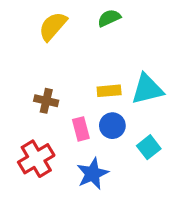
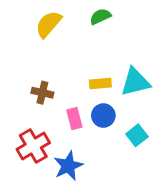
blue star: (93, 174) -> (68, 166), moved

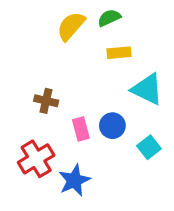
yellow semicircle: (48, 24) -> (71, 26), moved
cyan triangle: (135, 82) -> (147, 89), turned 40
yellow rectangle: (100, 84) -> (119, 53), moved

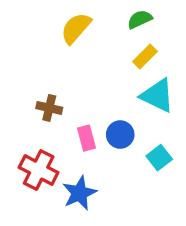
green semicircle: (109, 18) -> (140, 19), moved
yellow rectangle: (119, 53) -> (145, 57), moved, turned -40
red cross: (36, 159) -> (39, 170), turned -32

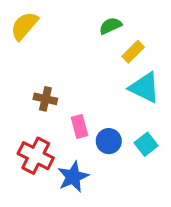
green semicircle: (140, 19) -> (110, 26), moved
yellow semicircle: (76, 28) -> (24, 26), moved
blue circle: (120, 135) -> (109, 141), moved

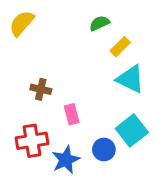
blue circle: (109, 141) -> (104, 150), moved
cyan square: (146, 144) -> (132, 130), size x1.5
red cross: (36, 156) -> (32, 141), turned -36

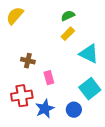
yellow rectangle: (120, 47) -> (68, 34), moved
blue circle: (104, 150) -> (74, 110), moved

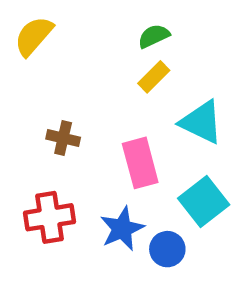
pink rectangle: (49, 78) -> (140, 163), moved, size x1.5
blue star: (45, 109) -> (122, 229), moved

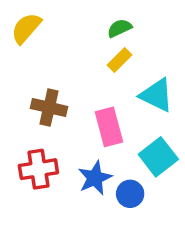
brown cross: (63, 138) -> (49, 107), size x1.4

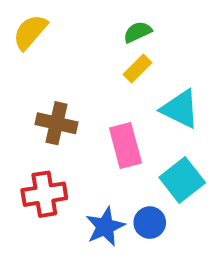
blue star: (95, 178) -> (105, 227), moved

